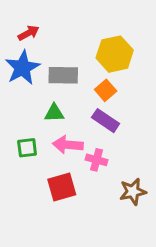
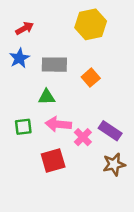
yellow hexagon: (115, 54) -> (91, 24), moved
blue star: (22, 68) -> (19, 58), size x0.7
purple rectangle: (106, 121) -> (110, 131), moved
pink cross: (97, 160) -> (83, 137), turned 30

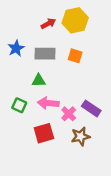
red arrow: (25, 28) -> (48, 24), moved
orange square: (91, 78) -> (75, 56), moved, turned -32
green square: (23, 127) -> (19, 105), turned 32
brown star: (114, 164) -> (80, 136), moved

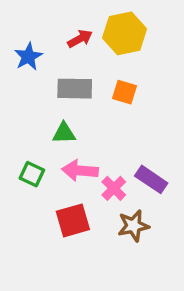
blue star: (16, 48) -> (28, 57), moved

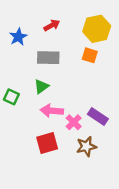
yellow hexagon: (125, 33) -> (97, 29), moved
orange square: (125, 92) -> (90, 55), moved
green triangle: (64, 133) -> (41, 86), turned -35
green square: (32, 174) -> (11, 97), moved

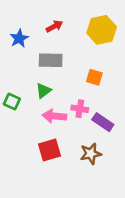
orange square: (90, 55) -> (94, 77), moved
pink cross: (74, 122) -> (80, 109), moved, turned -35

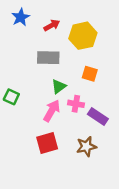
yellow hexagon: (102, 30) -> (83, 36), moved
blue star: (19, 38) -> (21, 17), moved
green triangle: (43, 91) -> (59, 86), moved
pink arrow: (54, 116) -> (52, 111), turned 115

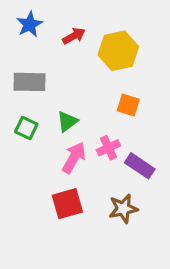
gray rectangle: (48, 58) -> (30, 82), moved
green triangle: (59, 86) -> (67, 121), moved
green square: (11, 97) -> (26, 128), moved
pink cross: (76, 104) -> (108, 148), turned -35

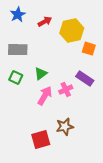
orange square: (128, 105) -> (89, 49), moved
purple rectangle: (140, 166) -> (85, 79), moved
red square: (67, 204) -> (41, 140), moved
brown star: (123, 209) -> (65, 127), moved

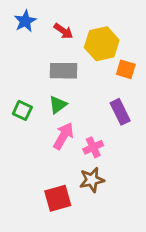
red arrow: (45, 22) -> (63, 31), turned 64
gray rectangle: (18, 50) -> (63, 71), moved
purple rectangle: (85, 79) -> (120, 112), turned 30
pink cross: (66, 90) -> (93, 147), moved

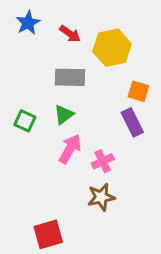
orange square: (126, 69) -> (138, 91), moved
red square: (58, 198) -> (48, 234), moved

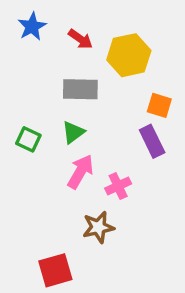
brown star: (101, 197) -> (98, 227), moved

